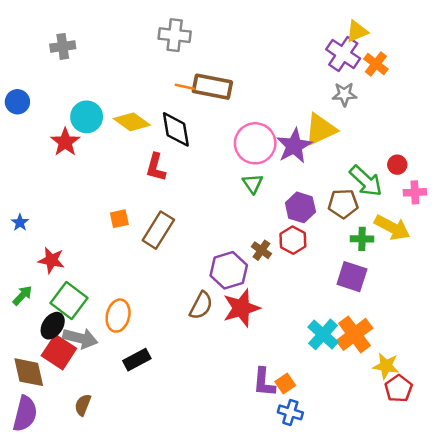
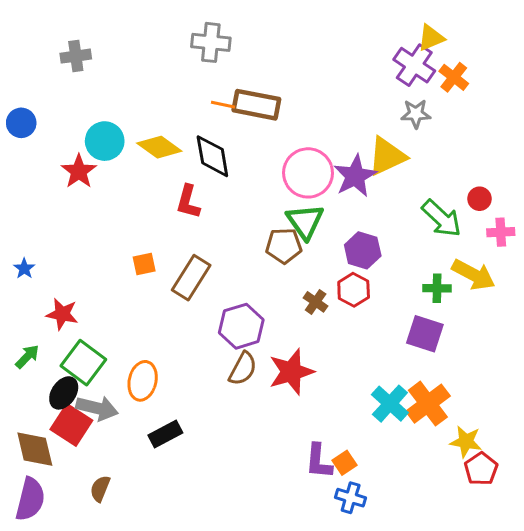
green triangle: (253, 184) -> (305, 221), size x1.5
brown pentagon: (343, 204) -> (284, 246), moved
purple hexagon: (229, 270) -> (241, 326), moved

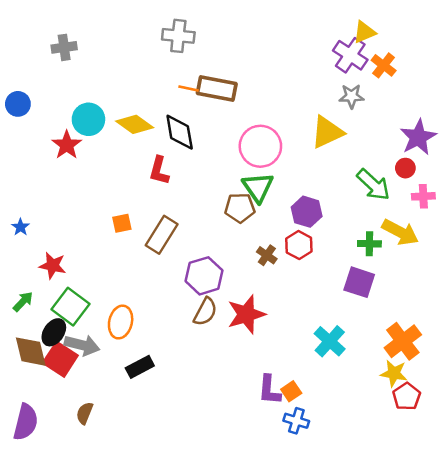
purple star: (355, 176) -> (418, 137), moved
orange cross: (428, 404) -> (403, 341), moved
brown diamond: (35, 449) -> (31, 352), moved

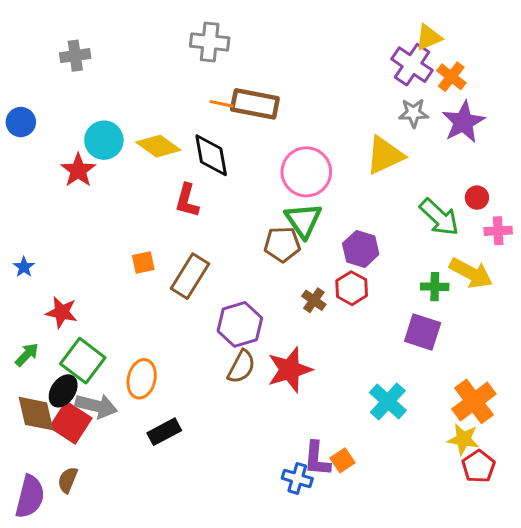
purple star: (418, 137) -> (463, 122), moved
brown semicircle: (85, 413) -> (68, 480), moved
blue cross: (296, 421) -> (297, 478), moved

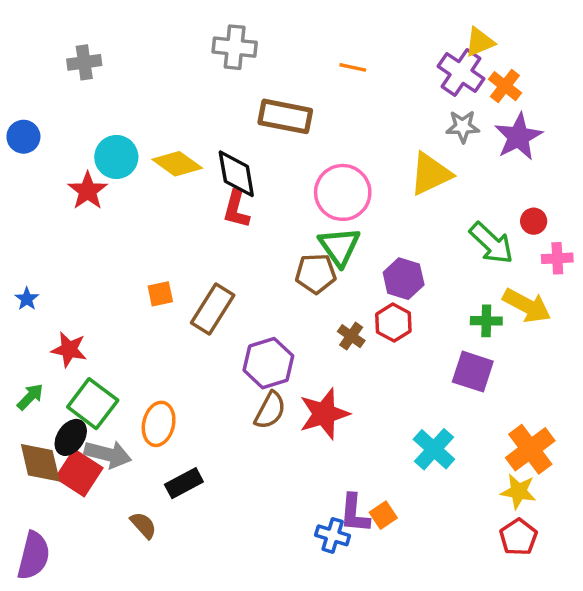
orange line: (222, 104) -> (353, 67), moved
red L-shape: (187, 201) -> (236, 209), moved
red pentagon: (478, 466) -> (518, 537), moved
brown semicircle: (68, 480) -> (143, 525), moved, turned 116

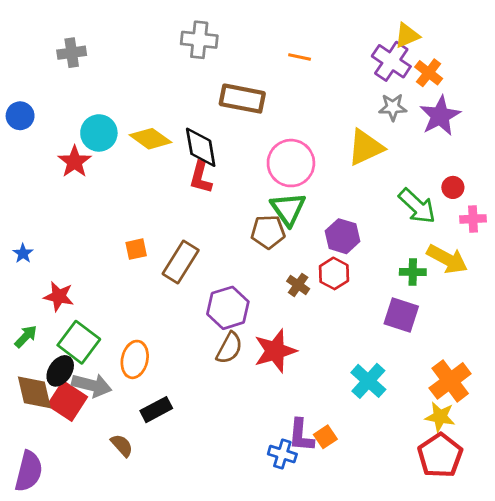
red pentagon: (518, 537) -> (440, 455), size x1.4

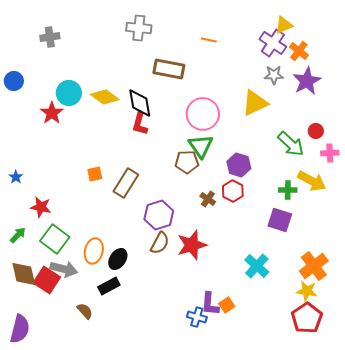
black ellipse: (60, 371) -> (118, 259), moved

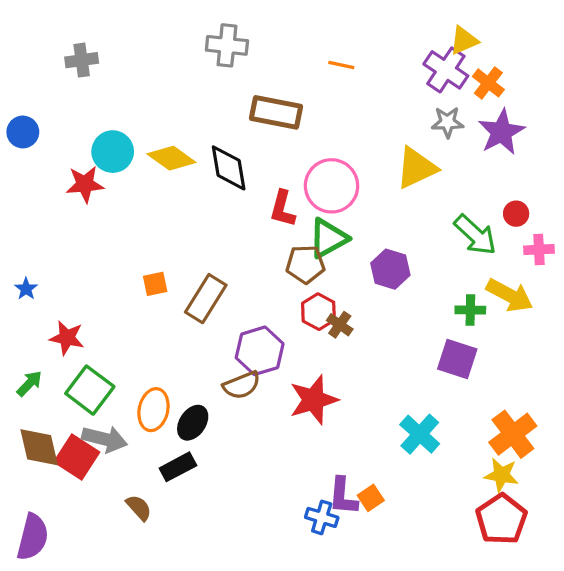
red star: (52, 113) -> (85, 184), turned 30
red L-shape: (140, 124) -> (283, 209), moved
green triangle: (201, 146) -> (328, 238), turned 36
red hexagon: (233, 191) -> (318, 312), moved
brown semicircle: (160, 243) -> (242, 385), moved, turned 40

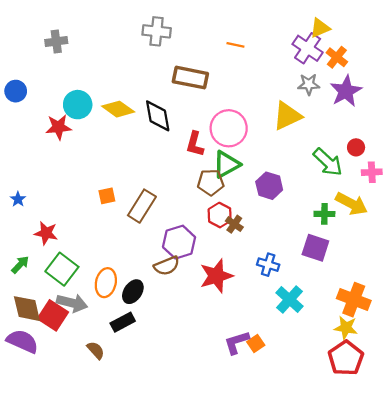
orange cross: (513, 434) -> (354, 300), turned -32
purple L-shape: (343, 496) -> (237, 342), turned 68
blue cross: (322, 517) -> (268, 265), moved
purple semicircle: (33, 537) -> (22, 341), moved, turned -80

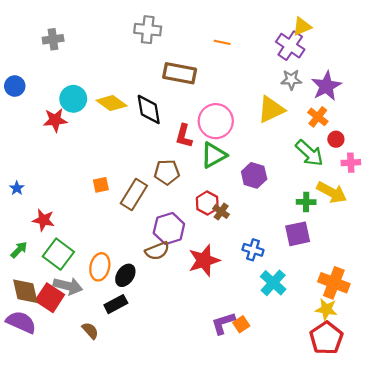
orange cross: (337, 57) -> (318, 117), moved
brown pentagon: (211, 182) -> (167, 172), moved
purple square: (315, 248) -> (298, 234), turned -30

